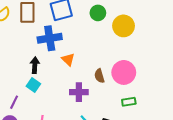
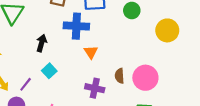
yellow circle: (124, 26) -> (167, 30), moved
black arrow: (35, 65) -> (42, 43), moved

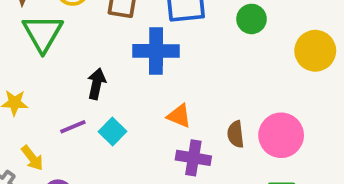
orange triangle: (91, 52) -> (179, 116), moved, turned -32
purple line: (26, 84) -> (73, 127), moved, turned 32

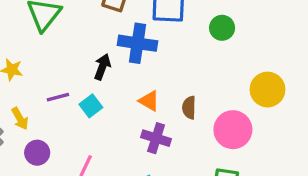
yellow circle: (315, 51) -> (268, 90), moved
black arrow: (97, 84) -> (102, 67), moved
brown semicircle: (236, 134) -> (189, 108), moved

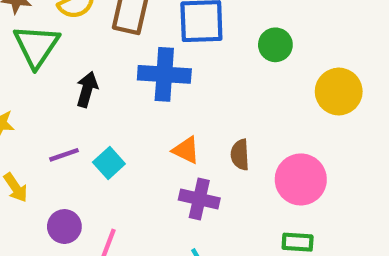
black arrow: (102, 67) -> (87, 89), moved
yellow circle: (268, 90) -> (339, 92), moved
purple circle: (37, 153) -> (64, 227), moved

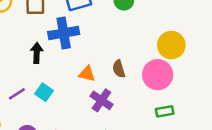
black arrow: (87, 89) -> (37, 53), moved
yellow circle: (339, 92) -> (171, 45), moved
purple cross: (199, 199) -> (101, 100), turned 35

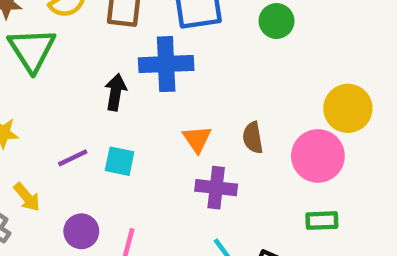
orange triangle: (87, 74) -> (197, 139), turned 36
cyan square: (44, 92) -> (120, 161), turned -30
purple cross: (101, 100) -> (216, 188), turned -35

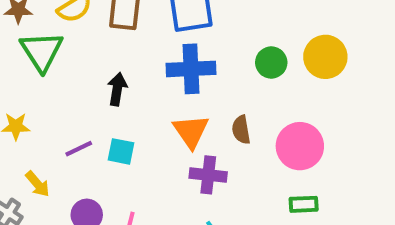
green circle: (276, 21) -> (271, 62), moved
blue cross: (166, 64) -> (191, 69), moved
yellow circle: (348, 108) -> (325, 57), moved
orange triangle: (197, 139) -> (191, 131), size x1.4

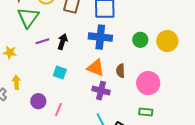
orange triangle: (191, 131) -> (96, 68), turned -42
purple line: (79, 149) -> (42, 41), moved
yellow arrow: (38, 184) -> (16, 82), turned -152

